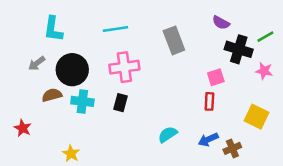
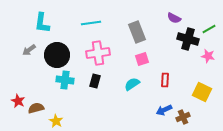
pink square: (216, 77) -> (142, 59), moved
brown semicircle: (52, 95) -> (36, 108), moved
cyan semicircle: (168, 134) -> (132, 84), moved

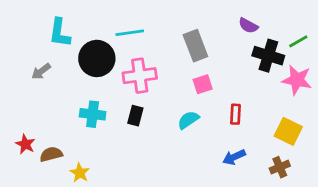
black circle: (57, 55) -> (97, 58), moved
pink star: (208, 56) -> (297, 80), size x1.5
brown cross: (183, 117) -> (280, 167), moved

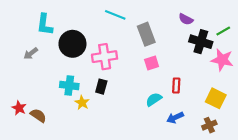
cyan line: (130, 33) -> (115, 15), moved, turned 30
cyan semicircle: (188, 120) -> (154, 99), moved
brown semicircle: (51, 154) -> (38, 115), turned 49
yellow star: (80, 173) -> (82, 103), moved

